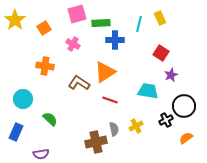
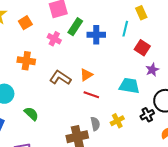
green rectangle: (101, 23) -> (75, 27), moved, turned -54
cyan line: (139, 24) -> (125, 29), moved
orange triangle: (105, 72) -> (86, 75), moved, size x0.6

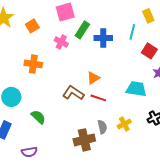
brown L-shape: (60, 78) -> (73, 93), moved

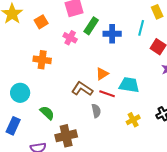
cyan trapezoid: (136, 89) -> (129, 85), moved
gray semicircle: (102, 127) -> (96, 111), moved
brown cross: (84, 140) -> (66, 136), moved

